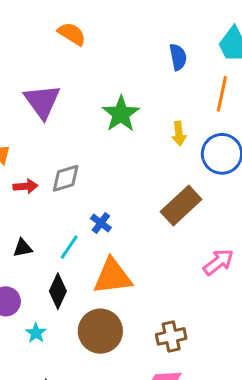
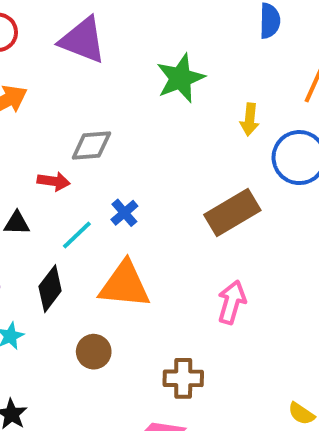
purple triangle: (42, 101) -> (83, 40), turned -45
red arrow: (25, 186) -> (54, 181), moved
pink arrow: (218, 262) -> (232, 302), moved, turned -48
brown circle: (100, 331) -> (94, 352), size x0.6

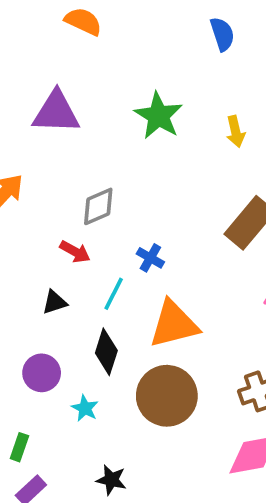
red arrow: (54, 181) -> (75, 252), turned 40
brown circle: (94, 352) -> (167, 396), size x1.8

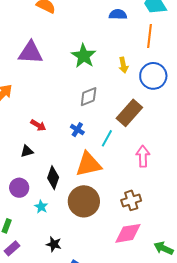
blue semicircle: (222, 34) -> (118, 14), turned -72
gray diamond: (98, 206) -> (89, 97), moved
cyan line: (114, 294) -> (107, 138), moved

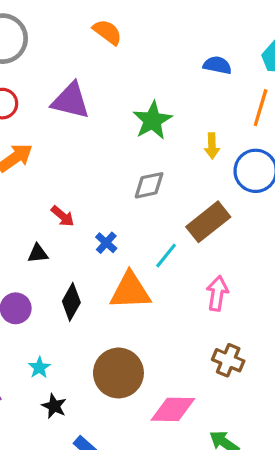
blue cross: (77, 130) -> (106, 243), moved
brown cross: (131, 200) -> (228, 360), moved, turned 30
brown circle: (84, 201) -> (118, 373), moved
cyan star: (41, 207) -> (39, 368), moved

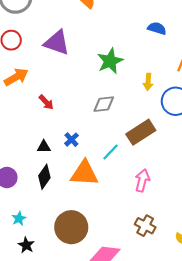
red arrow: (63, 216) -> (46, 102), moved
black triangle: (38, 253) -> (44, 147), moved

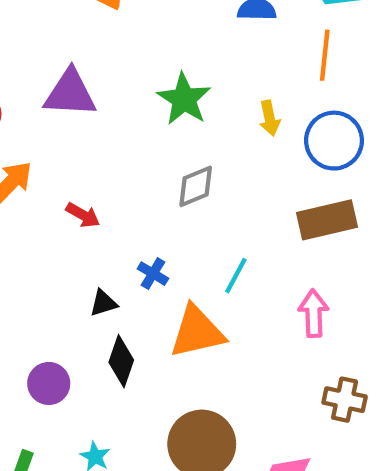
brown rectangle: (141, 132) -> (327, 220), moved, turned 36

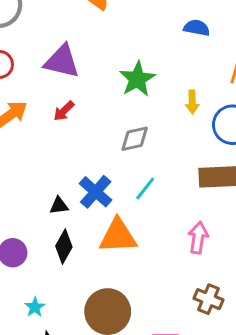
red arrow: (83, 215) -> (64, 111), moved, turned 95
blue cross: (153, 274) -> (96, 192), size x1.6
cyan line: (236, 276) -> (145, 188), moved

